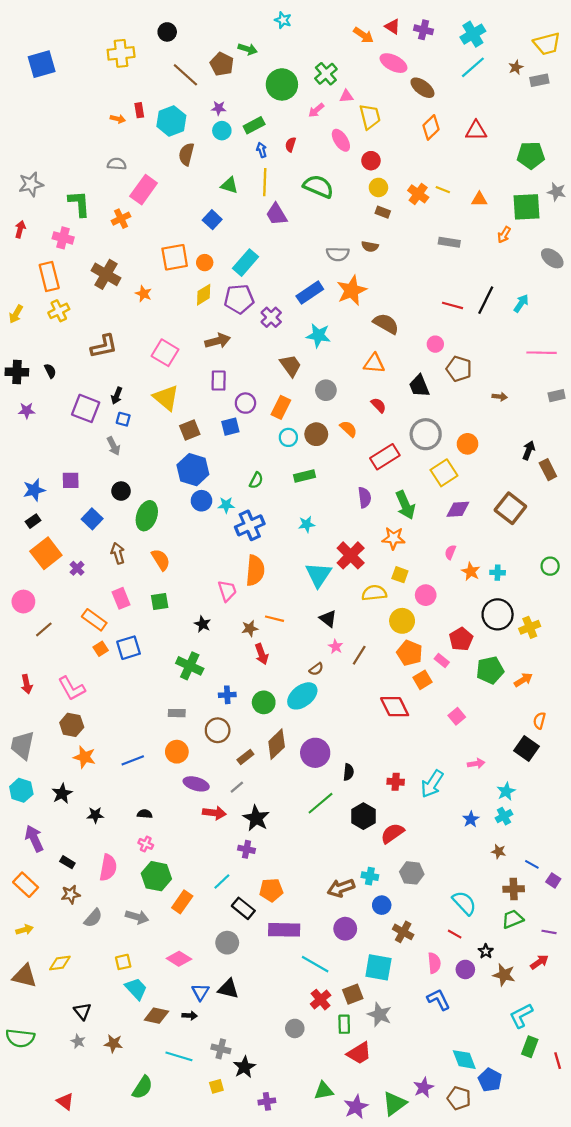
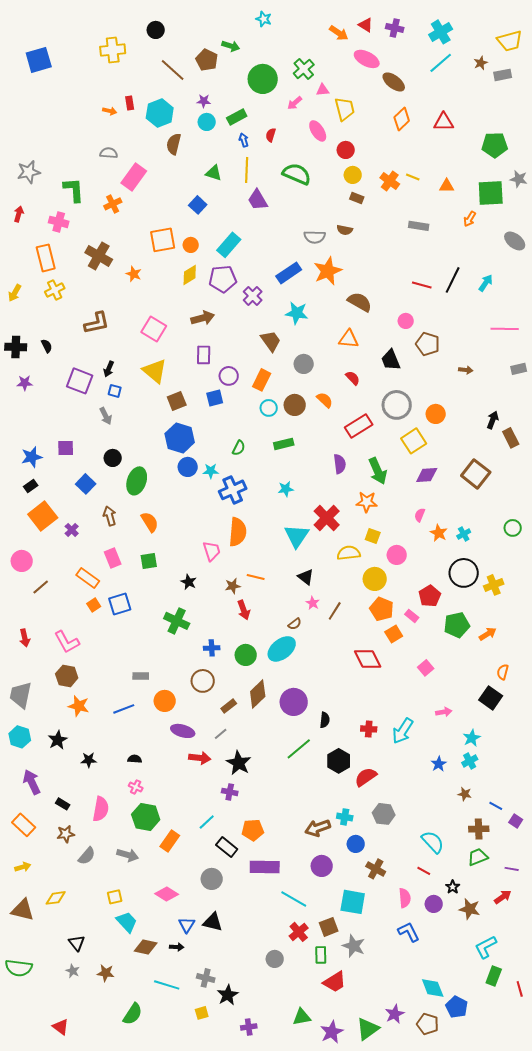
cyan cross: (498, 573) -> (464, 534), turned -32
gray rectangle: (177, 713) -> (141, 676), moved

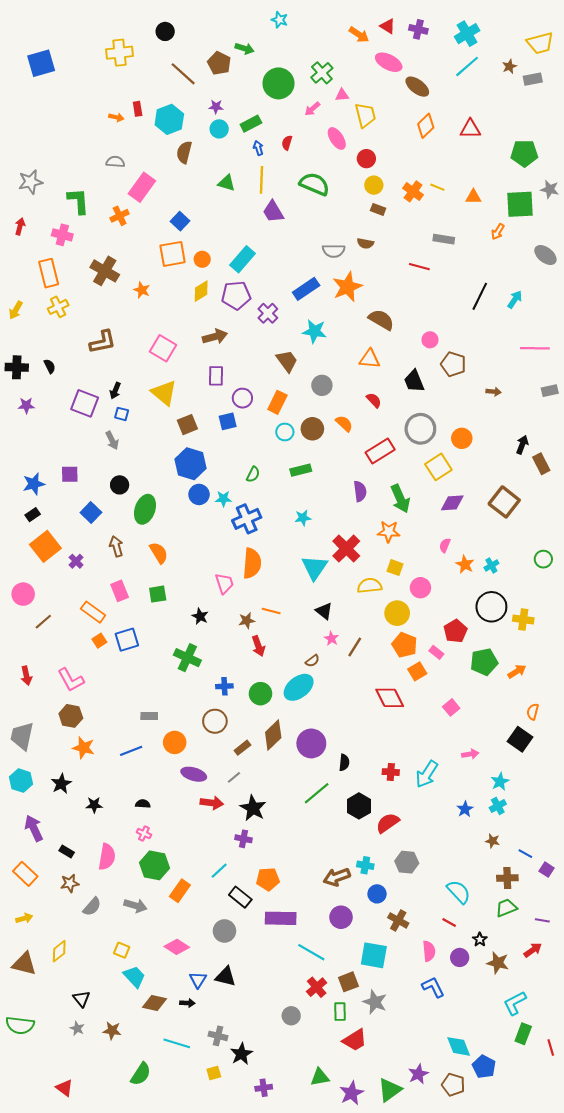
blue square: (198, 205) -> (180, 221), moved
red line: (422, 285) -> (419, 267), moved
yellow cross: (494, 585) -> (523, 619), turned 30
yellow square: (115, 897) -> (122, 950), turned 35
yellow diamond: (56, 898) -> (59, 951), turned -30

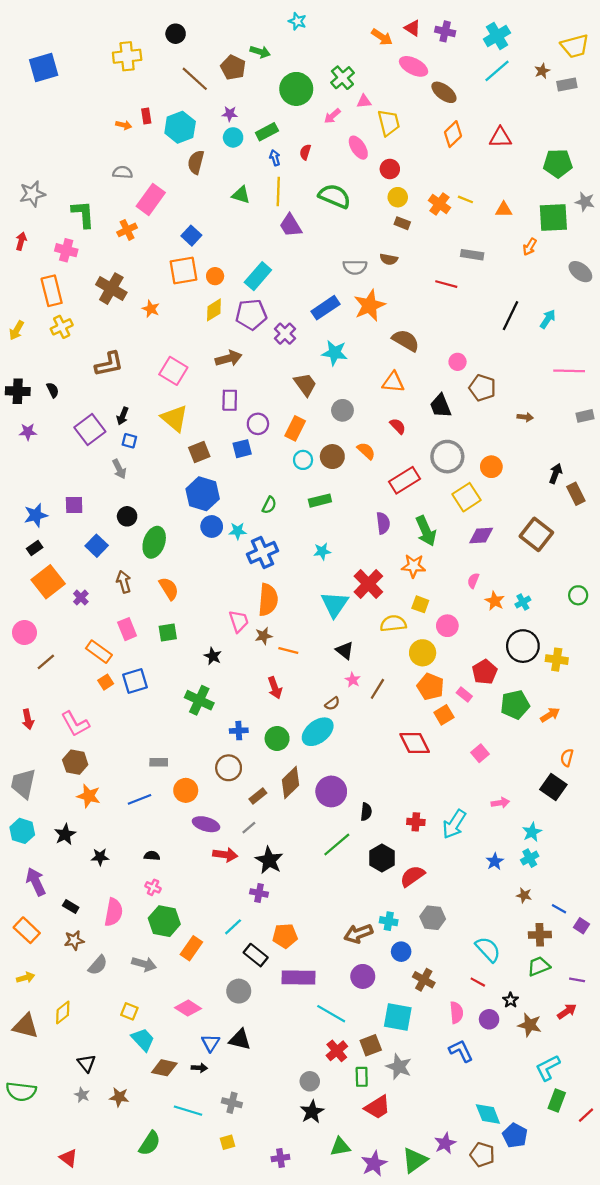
purple square: (85, 403) -> (90, 430), turned 32
brown star: (247, 621) -> (264, 636), moved
red line: (551, 1048) -> (586, 1115), turned 63
black star: (241, 1054) -> (312, 1112), moved

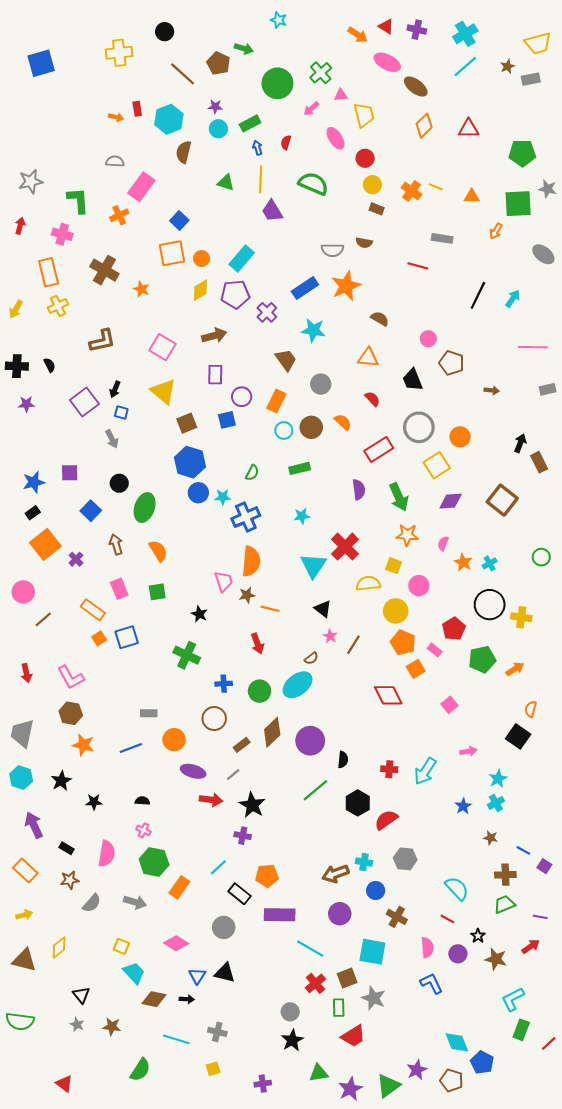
brown semicircle: (406, 340) -> (380, 319), size x0.7
orange star: (414, 566) -> (407, 535), moved

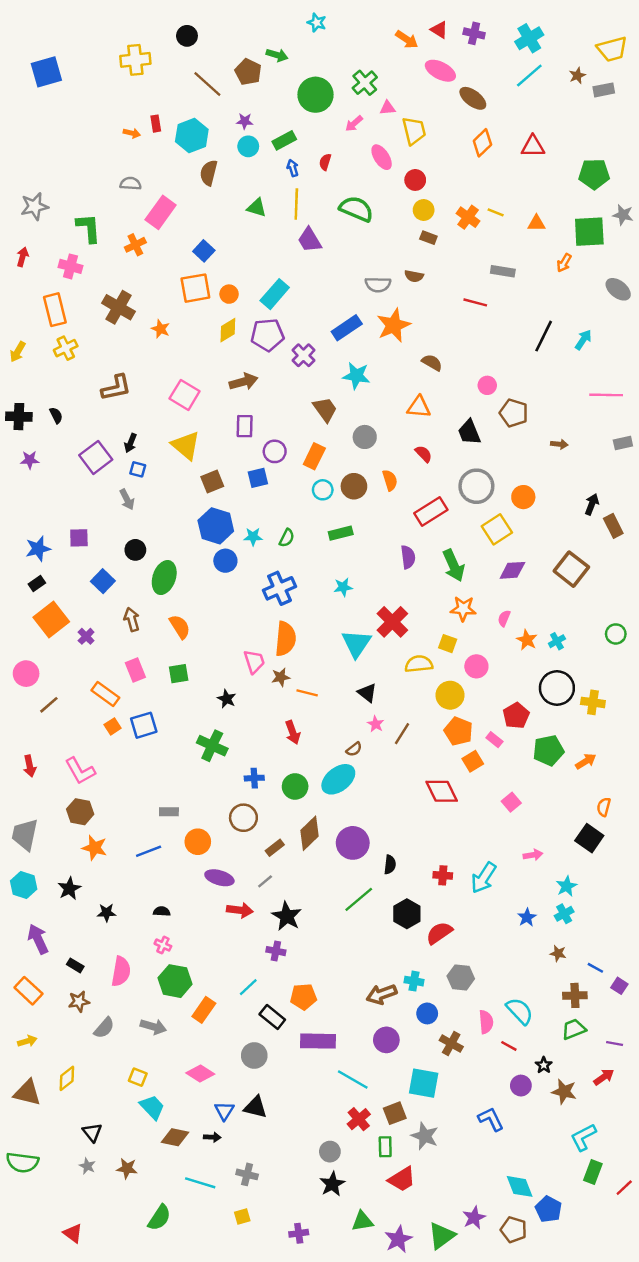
orange semicircle: (343, 422) -> (390, 480), turned 30
cyan star: (223, 497) -> (253, 537), moved
pink semicircle: (427, 947) -> (486, 1022), moved

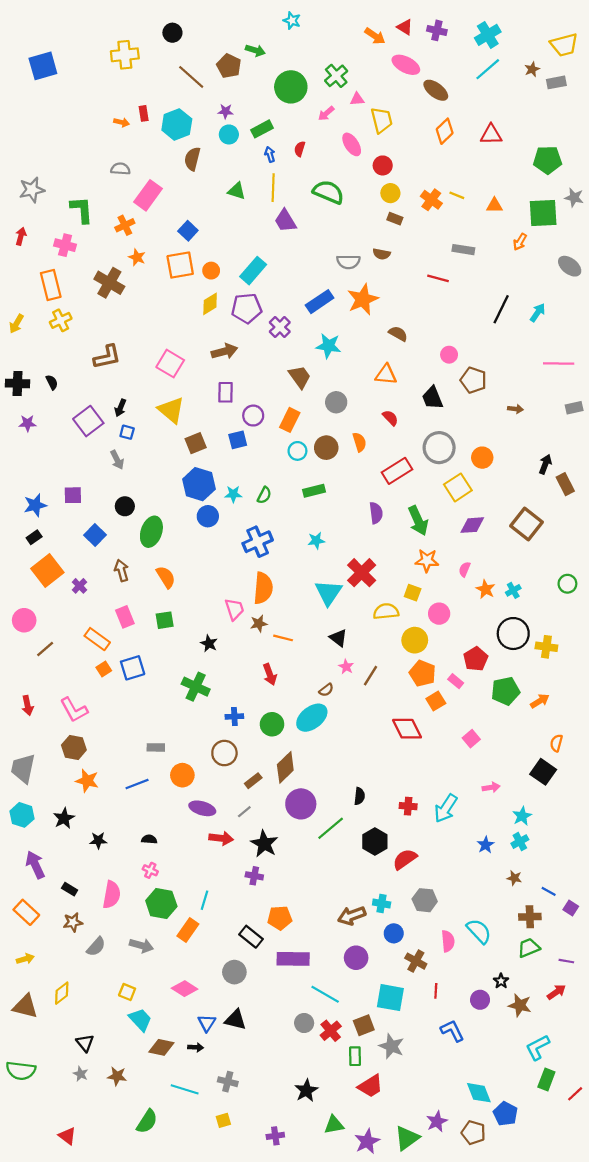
orange star: (161, 329) -> (137, 257), moved
purple circle: (353, 843) -> (301, 804), moved
cyan line: (248, 987) -> (205, 900), moved, turned -30
red line: (509, 1046) -> (436, 991), moved, turned 64
gray circle: (330, 1152) -> (304, 1023), moved

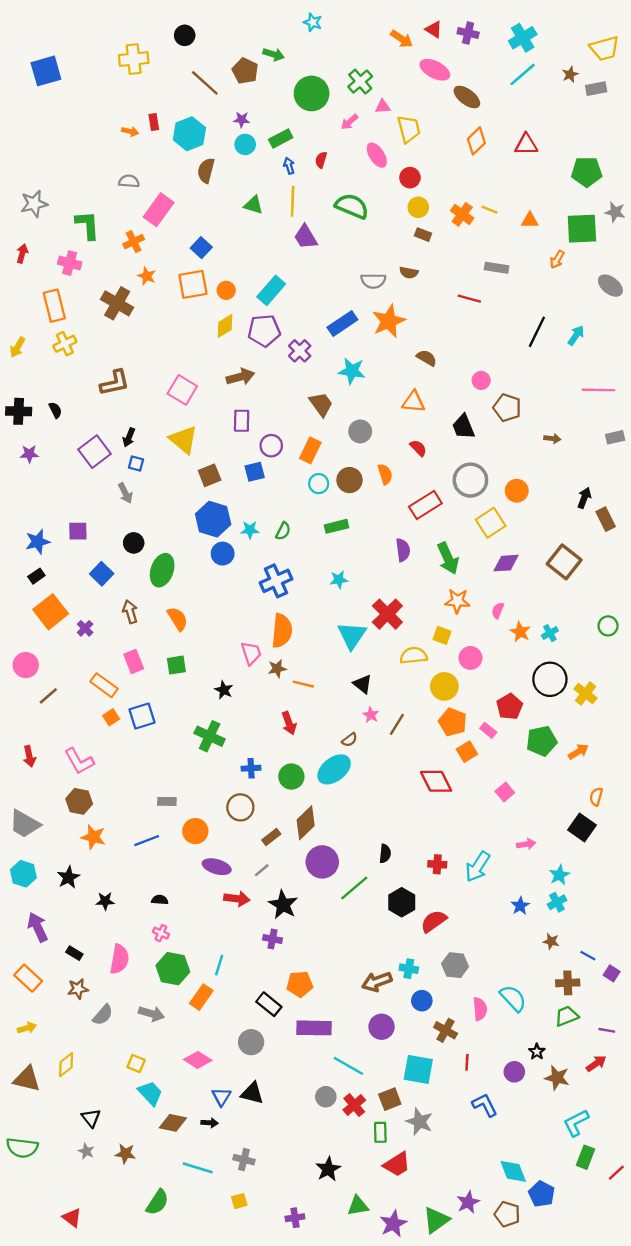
yellow cross: (546, 647) -> (585, 694), turned 30
gray trapezoid: (23, 769) -> (25, 824), turned -72

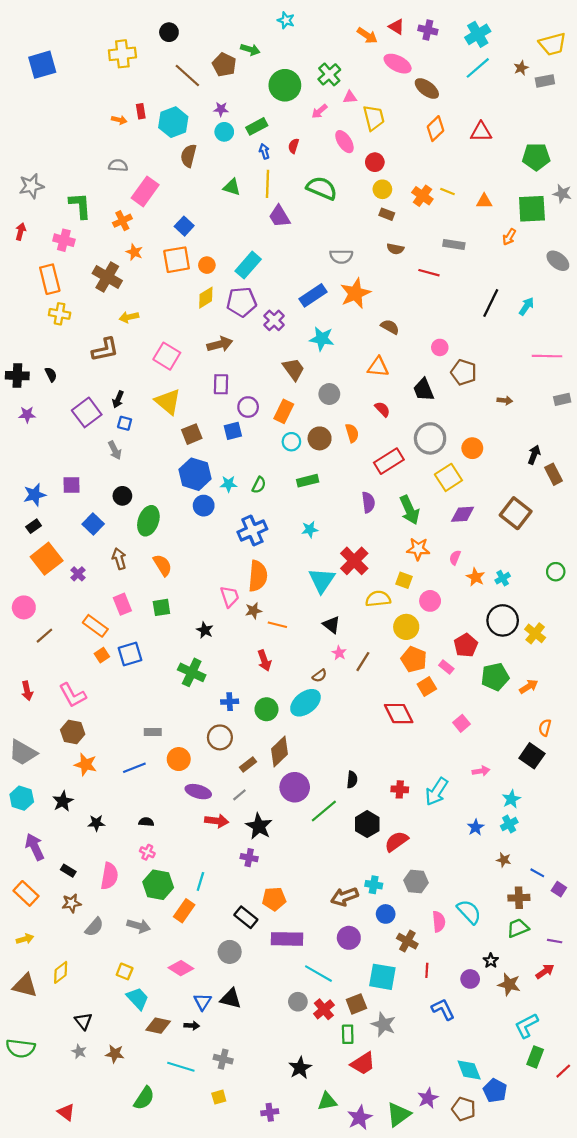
brown semicircle: (409, 273) -> (395, 249), moved
yellow cross: (65, 344) -> (60, 314), turned 36
yellow arrow: (17, 347) -> (129, 317), moved, turned 48

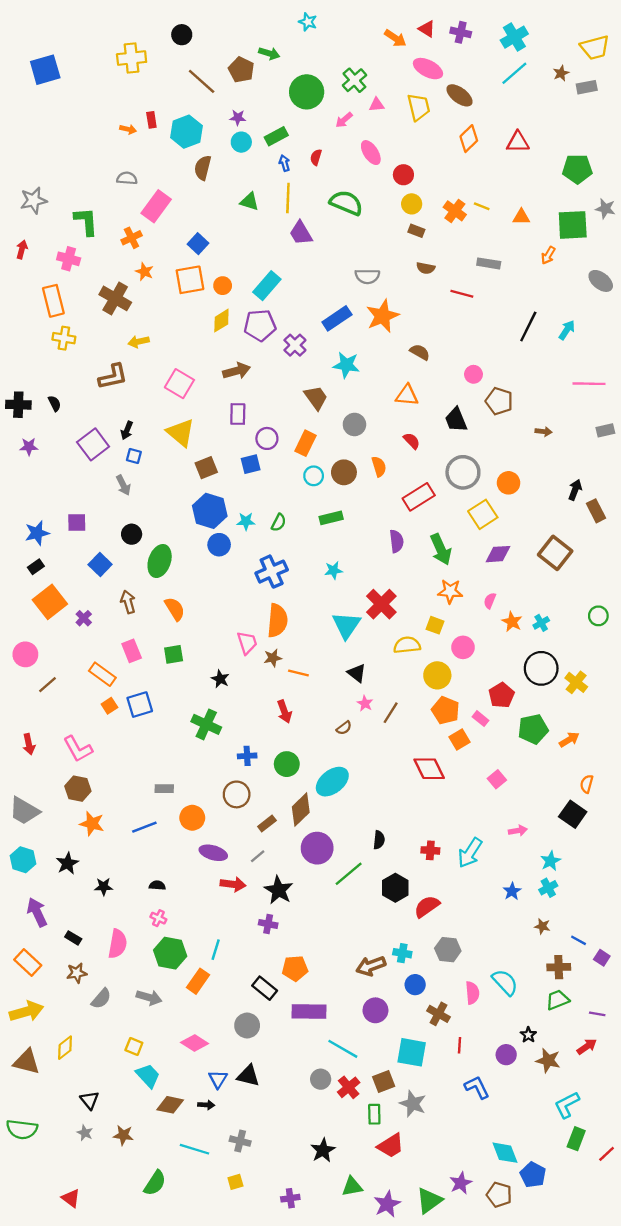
yellow trapezoid: (374, 118) -> (419, 107), moved
cyan ellipse: (305, 703) -> (332, 782), moved
yellow arrow: (25, 939) -> (27, 1011), size x1.8

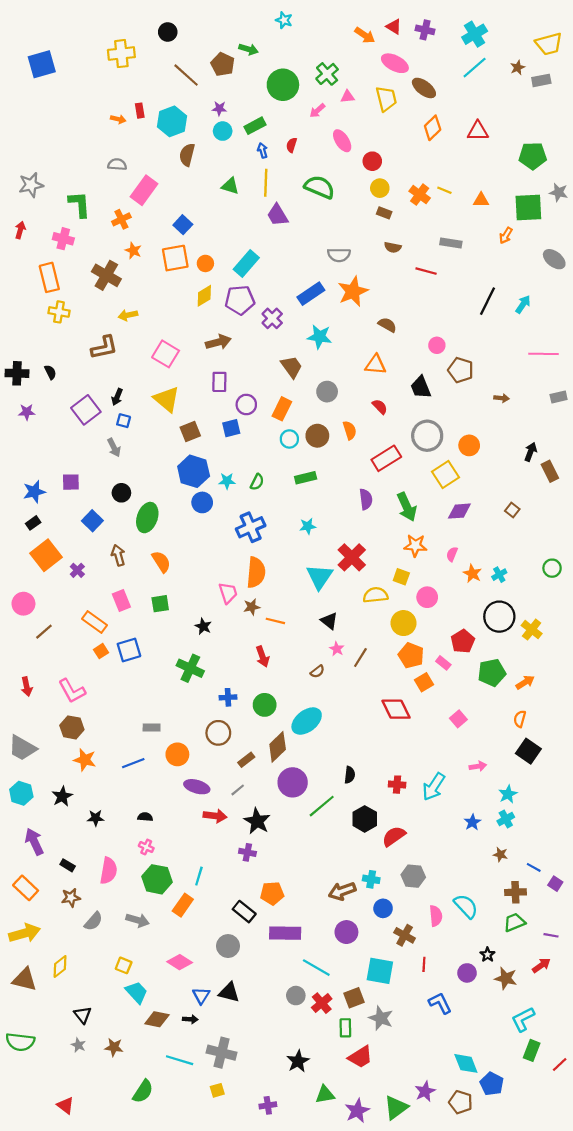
brown square: (555, 553) -> (512, 510), size x0.5
orange semicircle: (587, 784) -> (520, 719), moved
gray cross: (240, 1141) -> (222, 1053), size x1.5

